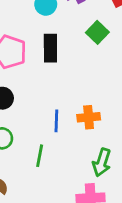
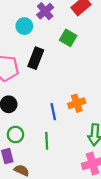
black rectangle: (50, 48) -> (36, 58), turned 35

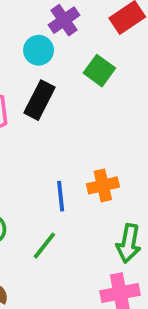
cyan circle: (24, 26) -> (39, 50), moved
green line: (47, 141) -> (44, 246), turned 35

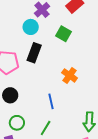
orange cross: (103, 185) -> (70, 75), moved, turned -35

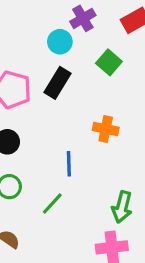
orange cross: (70, 75) -> (106, 129), turned -35

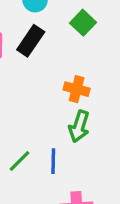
blue line: (69, 164) -> (53, 161), moved
green arrow: (122, 207) -> (79, 126), moved

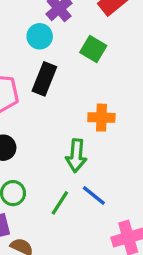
green arrow: (79, 126) -> (76, 156), moved
blue line: (53, 161) -> (94, 196), turned -40

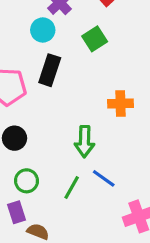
green square: (93, 49) -> (95, 39), turned 30
orange cross: (101, 118) -> (121, 103), moved

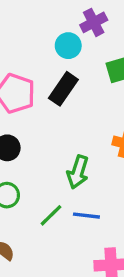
blue line: (104, 178) -> (86, 216), turned -45

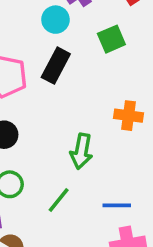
blue line: (86, 216) -> (117, 205), moved

